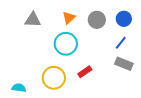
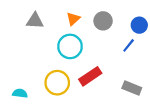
blue circle: (124, 19) -> (139, 25), moved
gray rectangle: (124, 64) -> (132, 88), moved
red rectangle: (85, 72) -> (90, 76), size x1.5

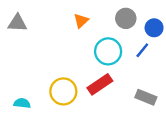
gray triangle: (35, 21) -> (17, 23), moved
gray circle: (103, 21) -> (126, 18), moved
cyan circle: (70, 46) -> (108, 51), moved

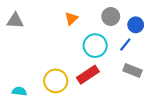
gray rectangle: (146, 97) -> (133, 71), moved

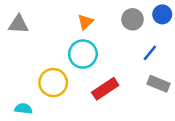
blue circle: (136, 25) -> (162, 14), moved
cyan circle: (95, 46) -> (83, 54), moved
yellow circle: (56, 81) -> (53, 83), moved

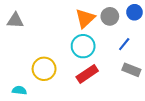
orange triangle: (85, 22) -> (85, 18), moved, size x1.5
cyan circle: (83, 54) -> (83, 46), moved

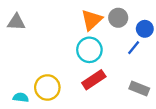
blue circle: (134, 12) -> (145, 29), moved
yellow circle: (44, 69) -> (47, 87), moved
gray rectangle: (131, 70) -> (139, 89), moved

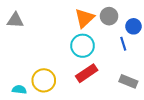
blue line: (134, 48) -> (123, 44), turned -56

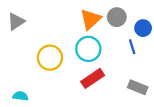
gray triangle: (15, 20) -> (16, 22), turned -36
yellow circle: (44, 80) -> (50, 58), moved

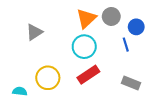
gray triangle: (16, 22) -> (34, 32), moved
yellow circle: (50, 58) -> (48, 78), moved

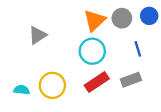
blue circle: (136, 27) -> (149, 16), moved
gray rectangle: (131, 83) -> (131, 80), moved, turned -42
cyan semicircle: (20, 91) -> (22, 90), moved

